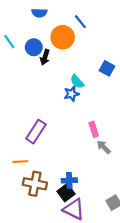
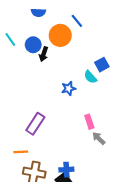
blue square: (107, 68) -> (102, 65), turned 32
cyan semicircle: (77, 82) -> (90, 77), moved

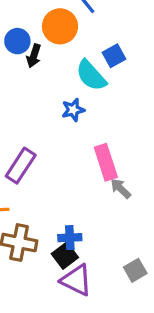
blue square: (102, 65) -> (114, 56), moved
cyan semicircle: (90, 77) -> (91, 75), moved, size x1.5
pink rectangle: (89, 122) -> (106, 162), size x1.5

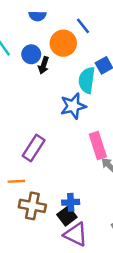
cyan semicircle: (91, 75) -> (87, 80), turned 50
blue star: (73, 110) -> (73, 106), size x1.5

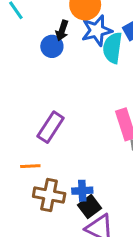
blue circle: (31, 54) -> (52, 46), moved
blue star: (73, 106) -> (97, 30), moved
blue cross: (71, 202) -> (82, 191), moved

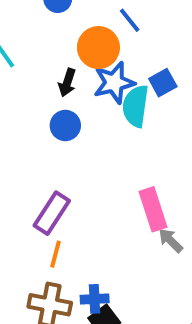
blue circle: (52, 46) -> (65, 125), moved
orange line: (30, 166) -> (56, 254), moved, turned -72

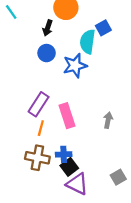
blue star: (114, 83) -> (75, 66), moved
pink rectangle: (153, 209) -> (67, 116), moved
gray arrow: (171, 240) -> (108, 120), turned 56

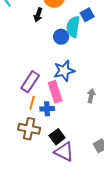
blue circle: (47, 53) -> (61, 37), moved
blue star: (75, 66) -> (64, 71), moved
blue cross: (64, 154) -> (47, 109), moved

